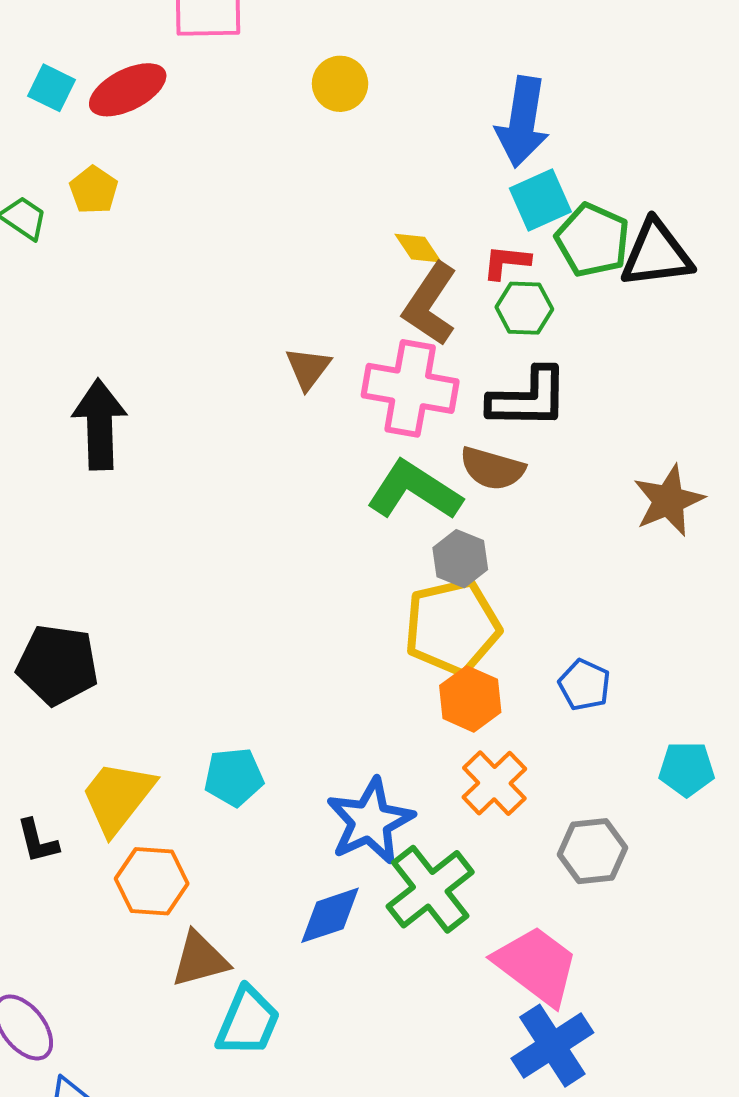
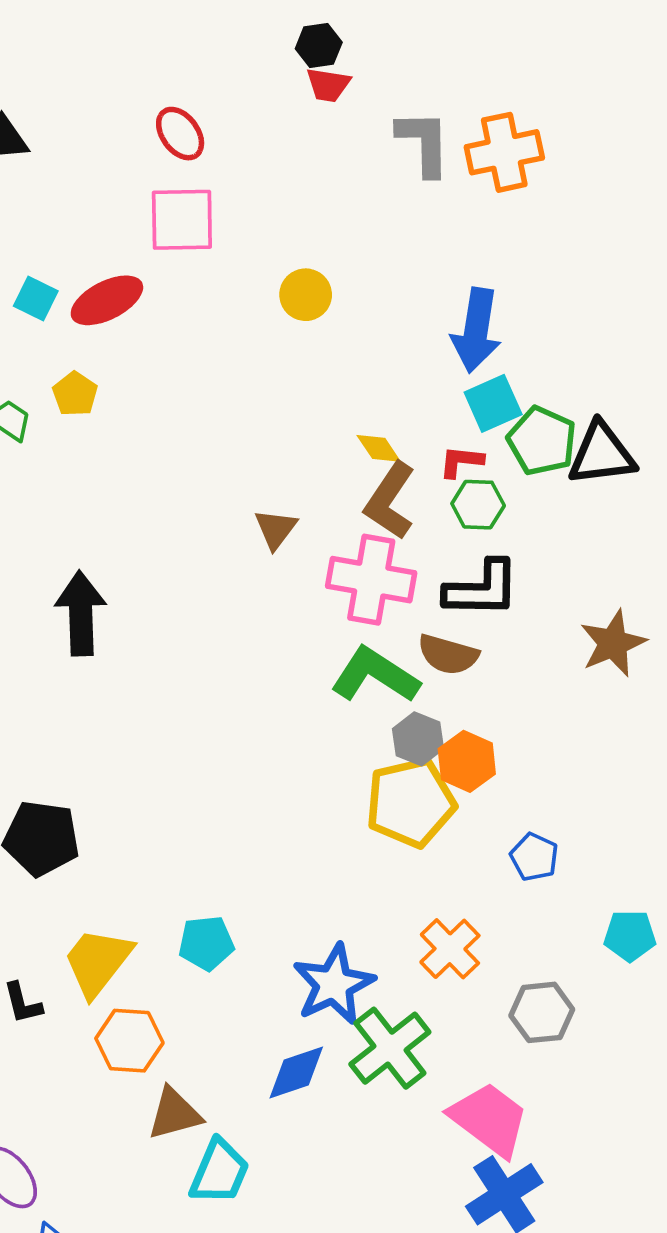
brown triangle: (308, 368) -> (276, 529), moved
brown star: (669, 501) -> (613, 643), moved
orange hexagon: (470, 699) -> (467, 761), moved

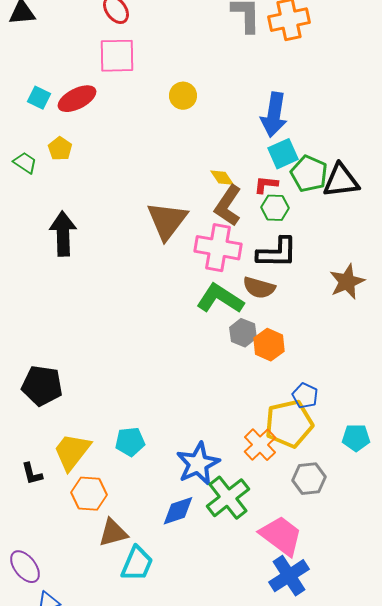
brown triangle: (276, 529) -> (167, 221), size x1.8
black arrow: (81, 613) -> (63, 234), moved
yellow pentagon: (411, 803) -> (289, 424), moved

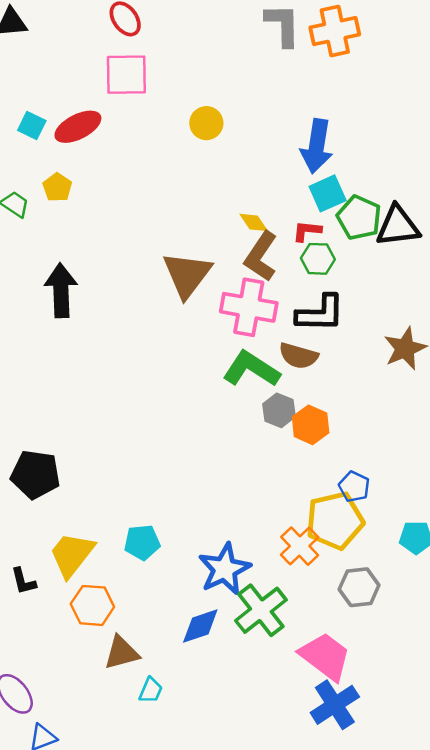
cyan trapezoid: (137, 564) -> (151, 690), size x0.6

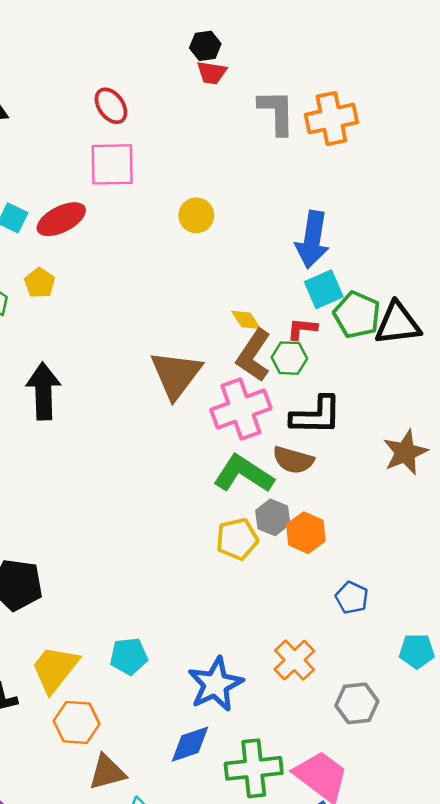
green hexagon: (318, 259) -> (289, 358), moved
pink cross: (249, 307) -> (241, 409), turned -30
yellow pentagon: (335, 521) -> (237, 539), moved, size x0.7
green cross: (261, 610) -> (254, 768), moved, turned 32

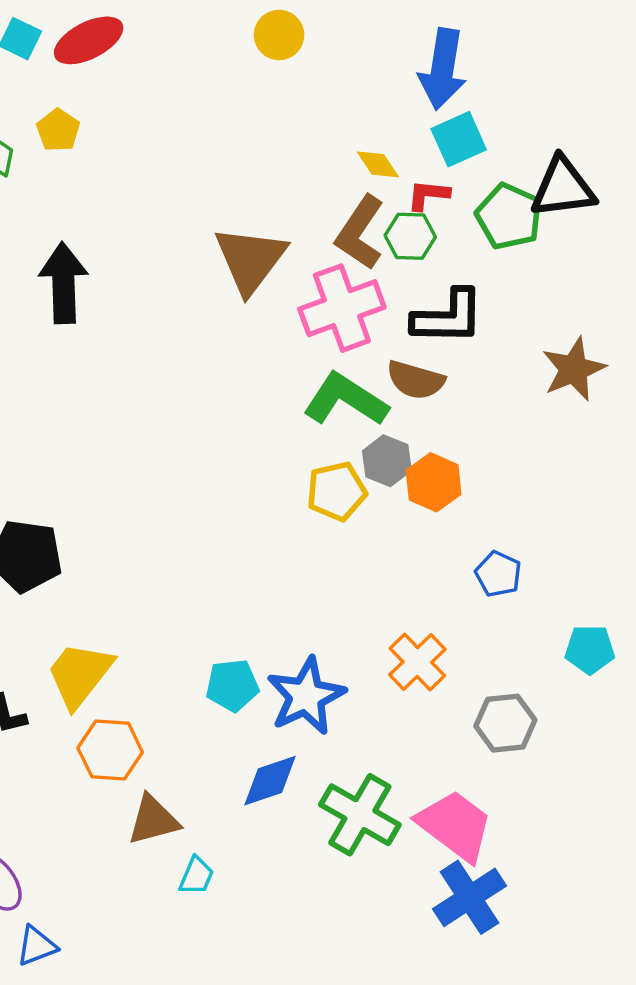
green pentagon: (357, 315) -> (509, 216), moved
yellow diamond: (246, 320) -> (378, 164), moved
cyan pentagon: (129, 656) -> (232, 685), moved
green cross: (254, 768) -> (360, 815), turned 36

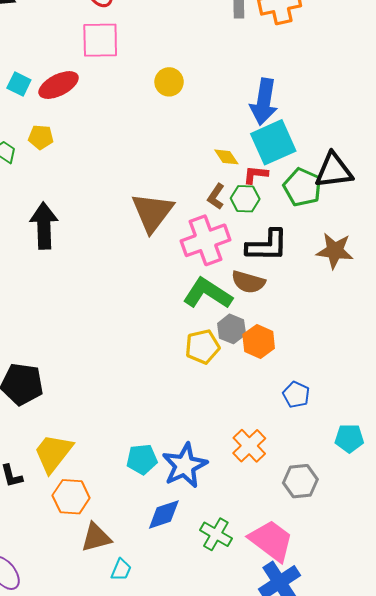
yellow pentagon: (58, 130) -> (41, 137), turned -30
cyan square: (459, 139) -> (273, 142), size x1.4
brown L-shape: (360, 233) -> (216, 197), size x0.6
brown star: (574, 369) -> (335, 251), moved, turned 30
green cross: (360, 815) -> (216, 534), size x0.7

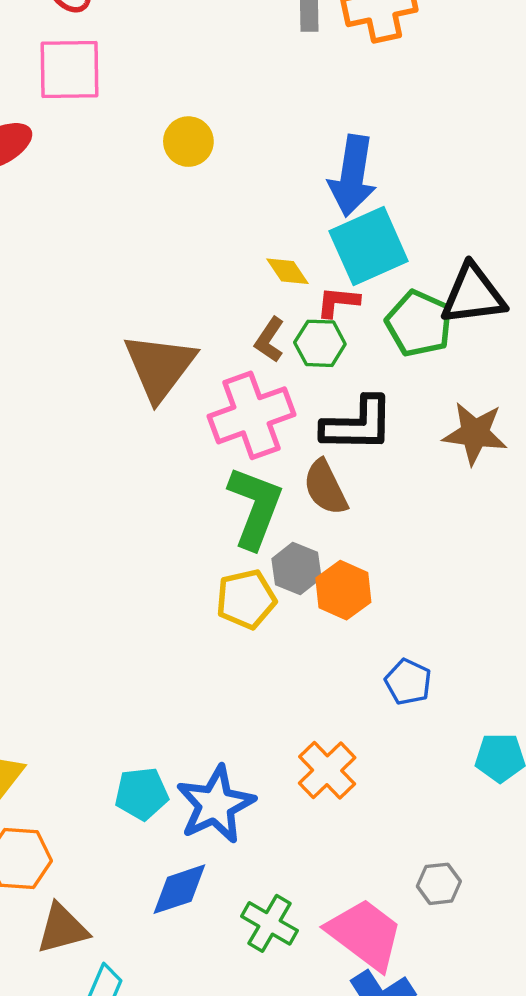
brown semicircle: (248, 282) -> (325, 487), turned 48
green L-shape: (208, 293) -> (255, 507), turned 78
gray hexagon: (300, 481) -> (439, 884), moved, size x0.7

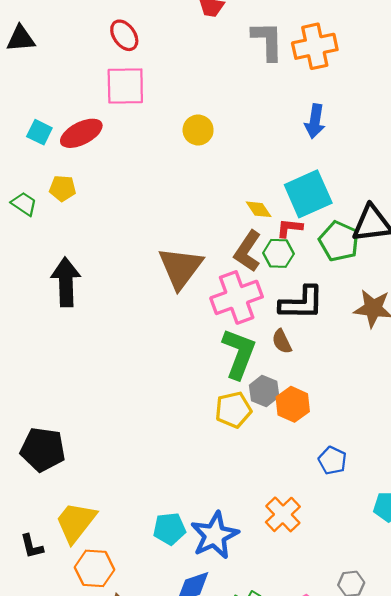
blue arrow: (352, 176) -> (315, 121), moved, size x0.7
brown L-shape: (269, 340) -> (248, 251), size x1.5
brown semicircle: (325, 487) -> (282, 341), size x0.7

